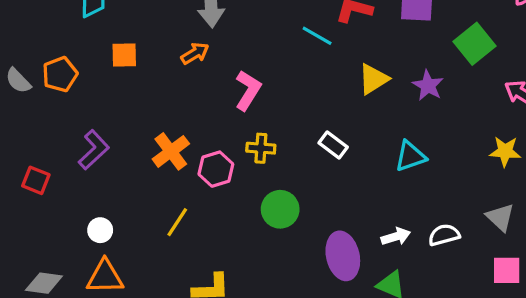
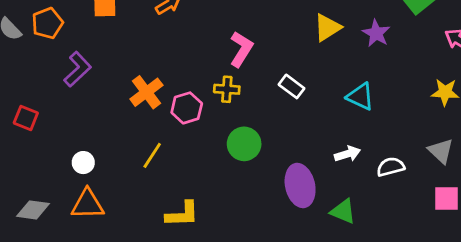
pink L-shape: (248, 90) -> (241, 49), moved
purple L-shape: (94, 150) -> (78, 69), moved
cyan triangle: (410, 156) -> (360, 96), turned 44
white arrow: (396, 237) -> (347, 154), moved

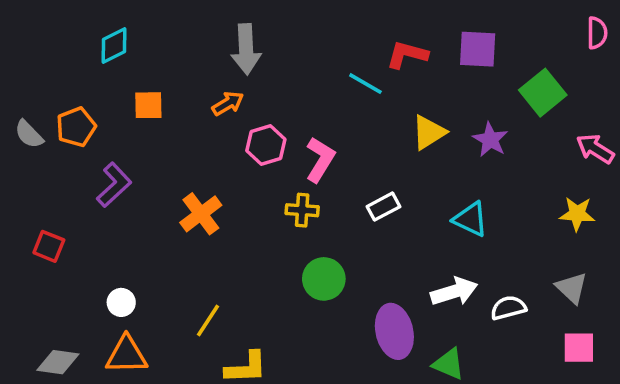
white rectangle: (291, 86) -> (384, 207), turned -65
pink hexagon: (187, 108) -> (266, 145), moved
white arrow: (347, 154) -> (454, 292), size x1.4
yellow line: (152, 155) -> (208, 321), moved

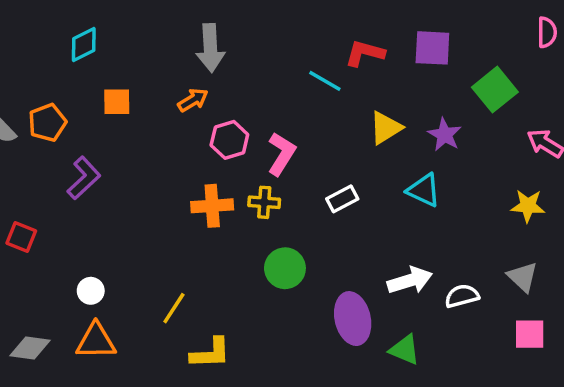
orange cross: (201, 214) -> (212, 206), moved, turned 33
cyan triangle: (470, 219) -> (424, 190), moved

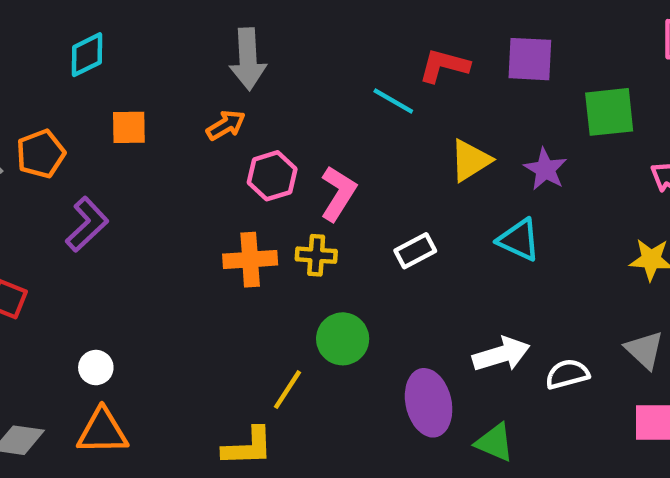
green square: (495, 90) -> (609, 112), turned 33
yellow line: (174, 308) -> (288, 390), moved

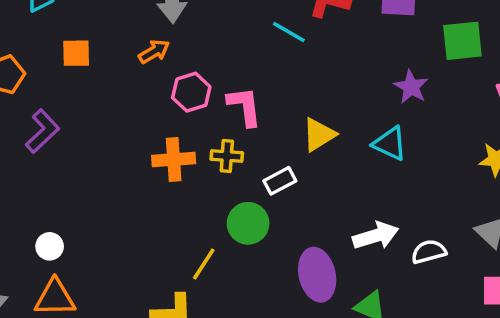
yellow triangle: (470, 160) -> (319, 135), moved
pink L-shape: (338, 193) -> (244, 106), turned -39
white rectangle: (415, 251) -> (280, 181), moved

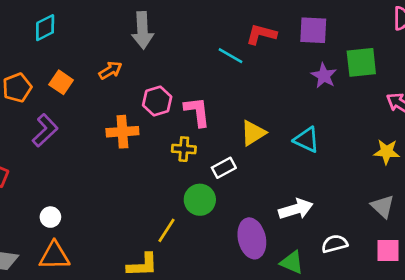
orange arrow: (154, 51) -> (110, 70), moved
orange square: (76, 53) -> (61, 82), moved, turned 35
purple star: (411, 87) -> (324, 76), moved
orange cross: (174, 160) -> (122, 132), moved
white semicircle: (429, 252) -> (335, 244), moved

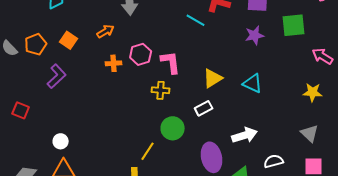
purple star: (324, 76) -> (255, 35), moved, turned 30
orange cross: (122, 132) -> (114, 63), moved, size x0.7
white rectangle: (224, 168) -> (204, 108), moved

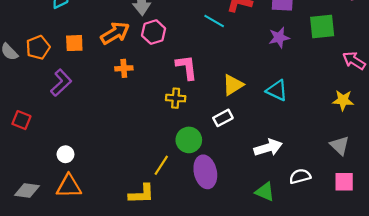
orange arrow: (106, 31) -> (115, 33), size x1.5
orange square: (69, 40) -> (74, 43), turned -36
pink hexagon: (141, 54) -> (154, 32), moved
purple ellipse: (212, 157) -> (205, 172), moved

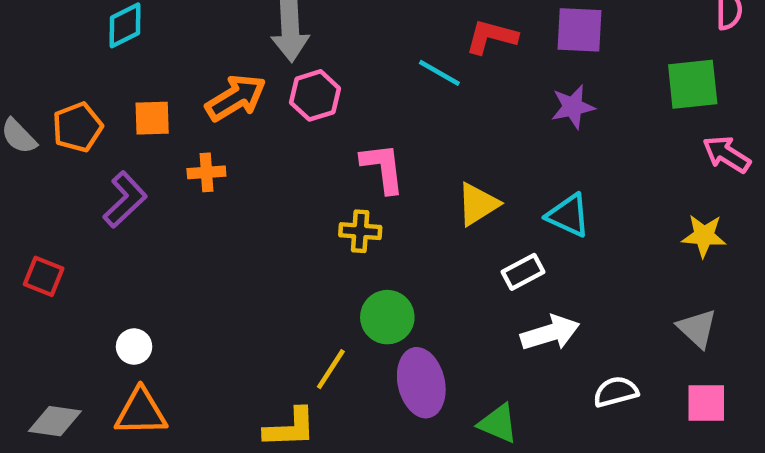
green square: (322, 27) -> (693, 84), moved
orange cross: (124, 68) -> (206, 172), moved
white rectangle: (223, 118) -> (523, 272), moved
green triangle: (265, 192) -> (498, 423), moved

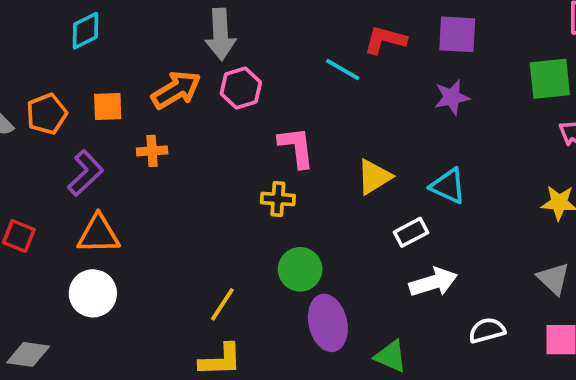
white circle: (134, 347) -> (93, 293), size x1.6
yellow line: (331, 369) -> (222, 304), moved
orange triangle: (141, 412) -> (98, 234), moved

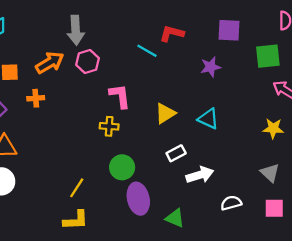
purple square: (457, 34) -> (229, 30), moved
white rectangle: (411, 232) -> (176, 153), moved

